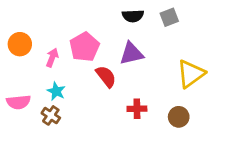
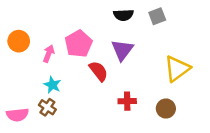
purple triangle: (132, 54) -> (122, 50), turned -40
pink semicircle: (19, 102) -> (17, 115), moved

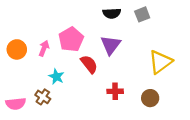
orange circle: (19, 41) -> (17, 49), moved
cyan star: (52, 85) -> (56, 77), moved

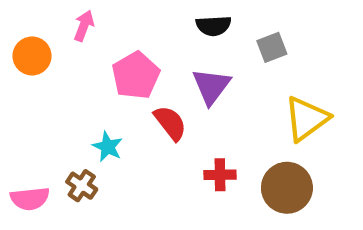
gray square: (142, 14) -> (272, 47), moved
pink arrow: (44, 48) -> (84, 26), moved
orange circle: (17, 49) -> (32, 56), moved
brown circle: (150, 98) -> (287, 188), size x1.5

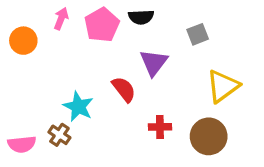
black semicircle: (213, 26) -> (141, 17), moved
pink pentagon: (136, 75) -> (102, 25), moved
cyan star: (108, 147) -> (78, 107), size x1.4

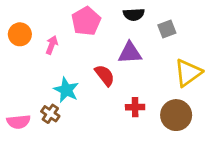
black semicircle: (141, 17) -> (134, 14), moved
pink arrow: (61, 19) -> (52, 45), moved
purple triangle: (154, 63) -> (130, 53), turned 50

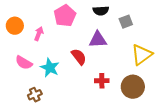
brown cross: (50, 114) -> (35, 95), moved, turned 32
pink semicircle: (19, 122) -> (24, 63), moved, turned 36

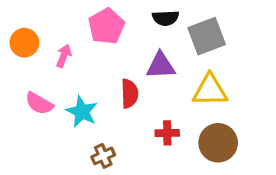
gray square: (126, 22) -> (207, 36), size x1.6
yellow triangle: (142, 55) -> (210, 90), moved, turned 35
red semicircle: (79, 57) -> (129, 94), turned 36
brown cross: (35, 95) -> (103, 156), moved

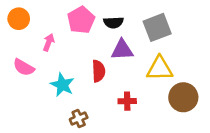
black semicircle: (166, 18) -> (113, 22), moved
orange circle: (24, 43) -> (19, 19), moved
pink semicircle: (39, 103) -> (24, 67), moved
brown circle: (218, 143) -> (183, 97), moved

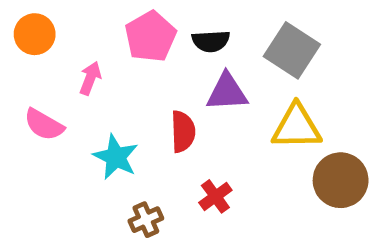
gray square: (157, 27) -> (292, 50), turned -36
red cross: (127, 101) -> (215, 196), moved, turned -35

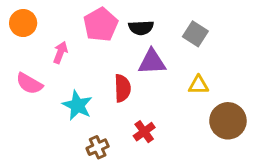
gray square: (292, 50) -> (195, 34), size x0.7
yellow triangle: (297, 127) -> (198, 85), size x0.6

